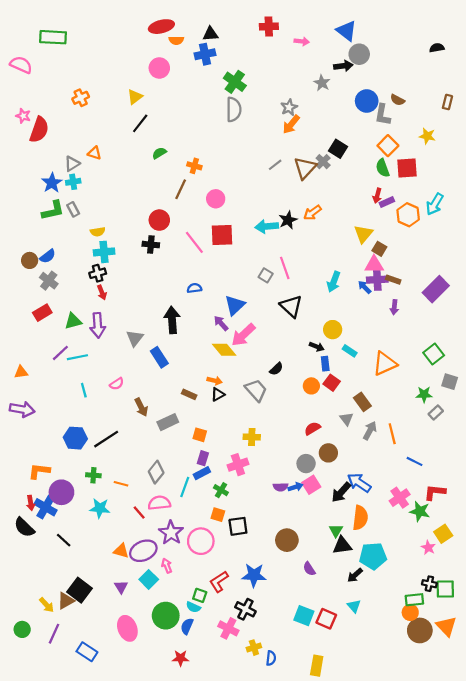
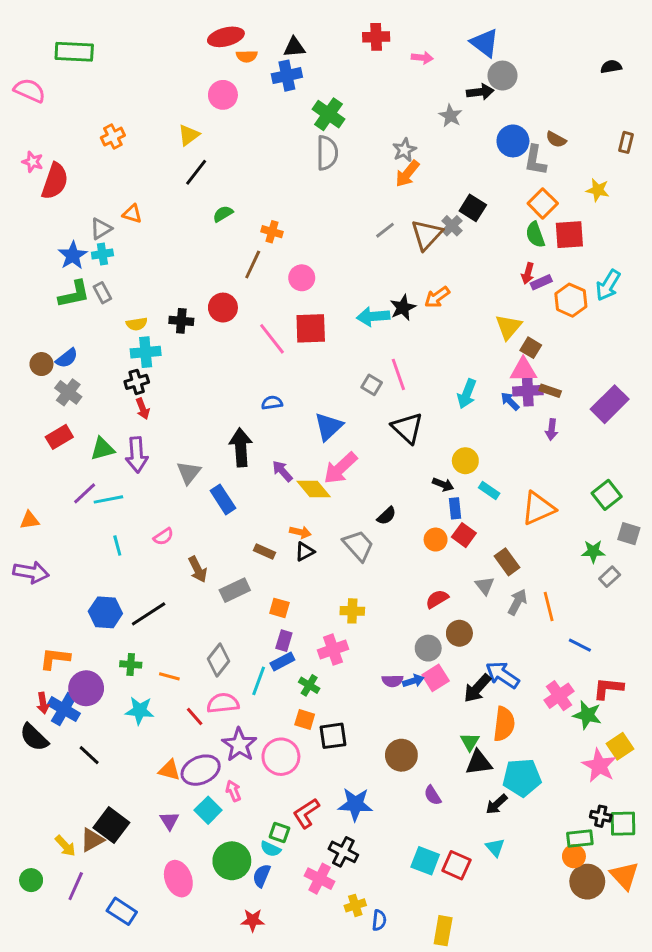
black cross: (151, 245) -> (181, 321), moved
purple arrow: (221, 323) -> (282, 471), moved
pink star: (428, 548) -> (599, 766), size x1.6

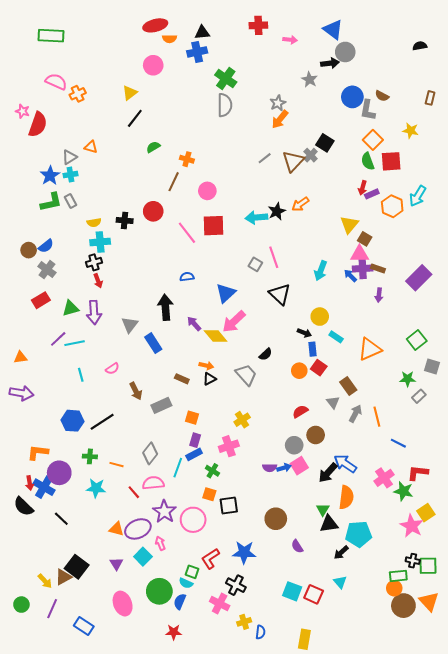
pink semicircle: (30, 90) -> (56, 82), moved
yellow cross: (352, 611) -> (242, 420), turned -35

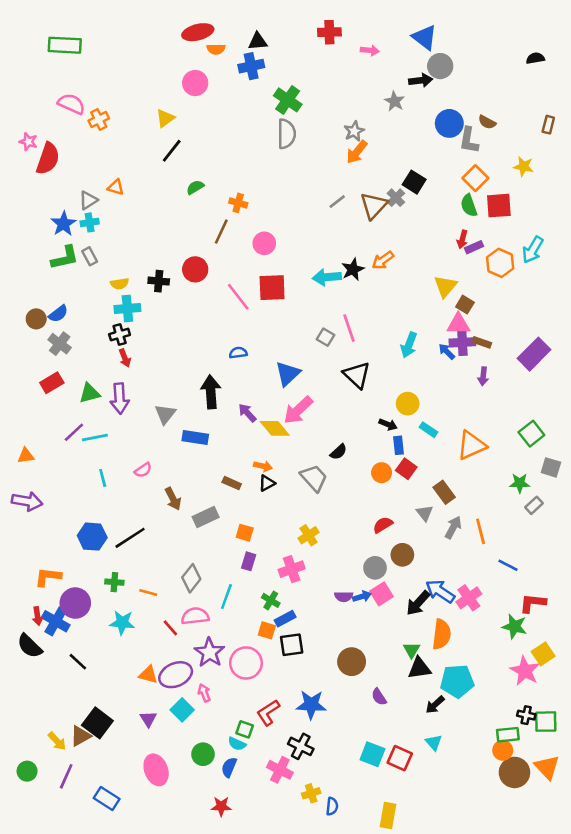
blue rectangle: (153, 343) -> (195, 438), turned -48
blue rectangle: (194, 454) -> (285, 619), moved
pink cross: (384, 478) -> (469, 598), moved
green circle: (159, 591) -> (203, 754), size x0.7

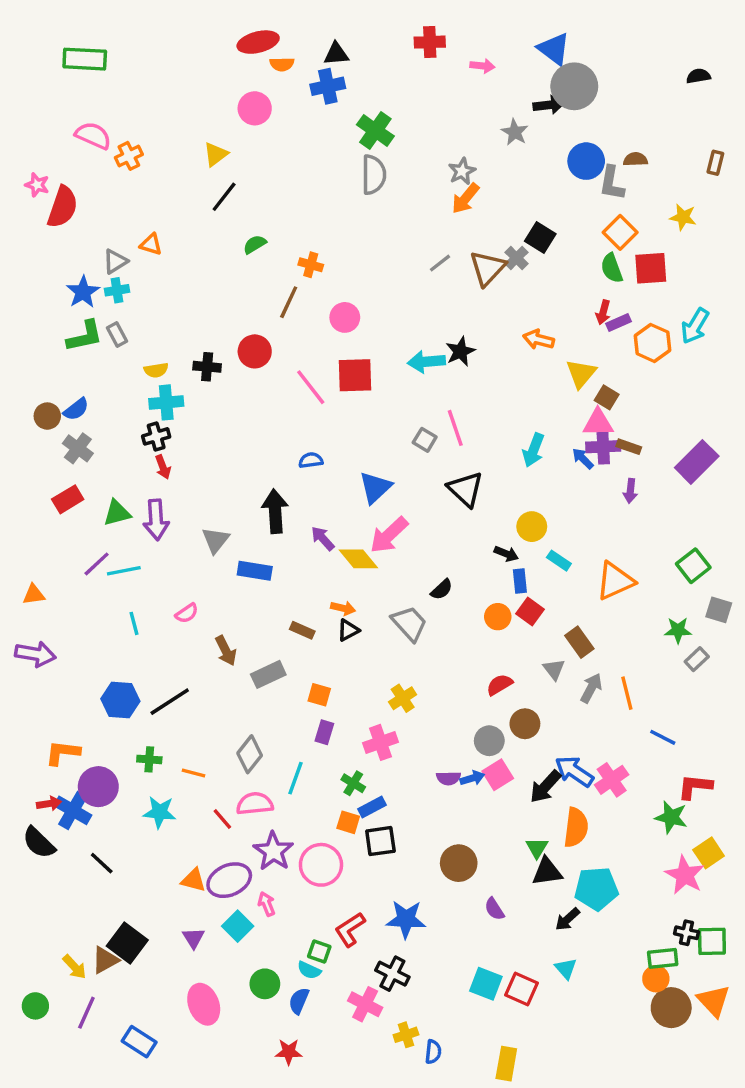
gray circle: (440, 66) -> (574, 86), size x1.4
brown semicircle: (487, 122) -> (635, 159), turned 150
orange arrow: (383, 260) -> (539, 340), moved, turned 50
red arrow: (37, 616) -> (49, 804), turned -90

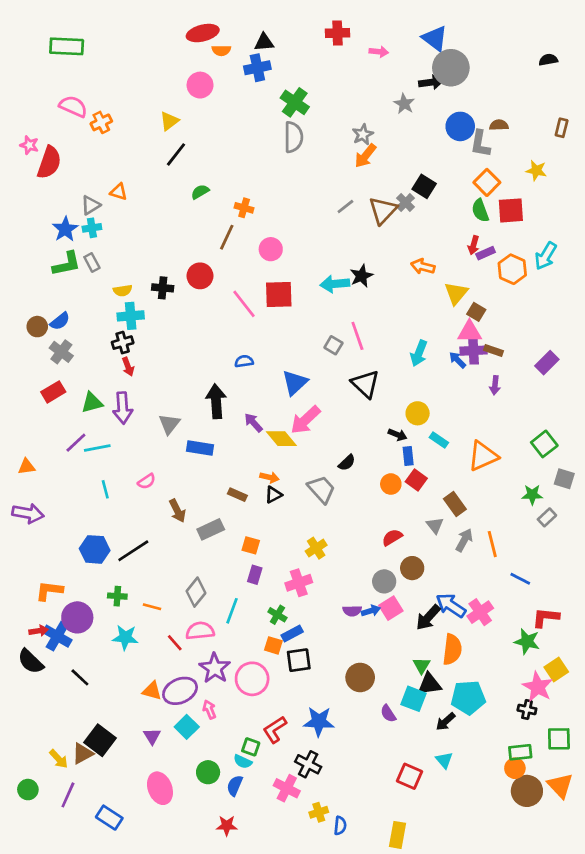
purple rectangle: (697, 462) -> (547, 363), size x0.7
black cross: (686, 933) -> (527, 710), moved
cyan square: (486, 984) -> (414, 699), moved

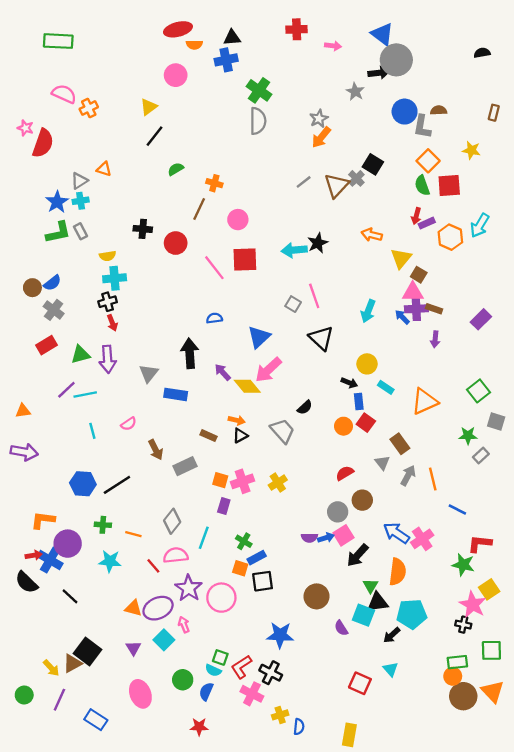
black cross: (163, 288) -> (143, 229), moved
pink cross: (299, 583) -> (243, 481), moved
black arrow: (428, 617) -> (358, 555), moved
red L-shape: (275, 730) -> (241, 667), moved

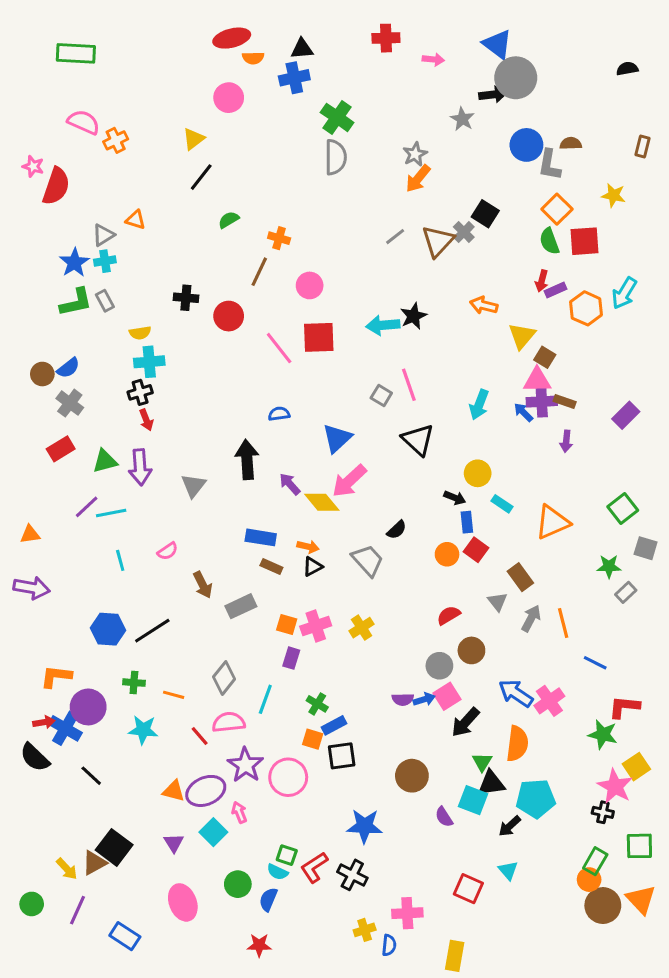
blue rectangle: (176, 394) -> (261, 537), moved
green rectangle: (457, 662) -> (595, 861), turned -54
pink cross: (252, 694) -> (407, 913), moved, turned -30

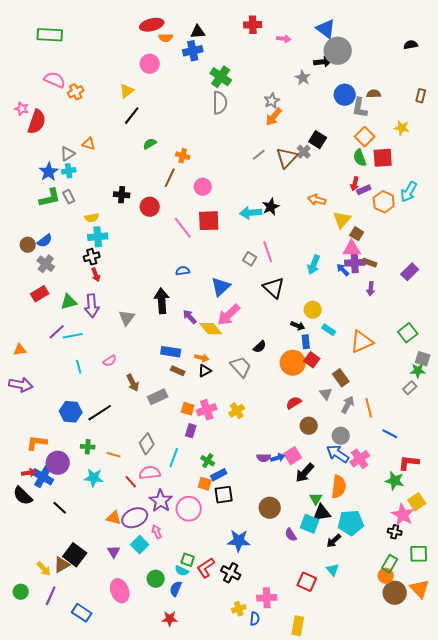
orange circle: (447, 554) -> (293, 363), size x1.6
green star: (609, 566) -> (418, 371), moved
gray circle: (439, 666) -> (341, 436), moved

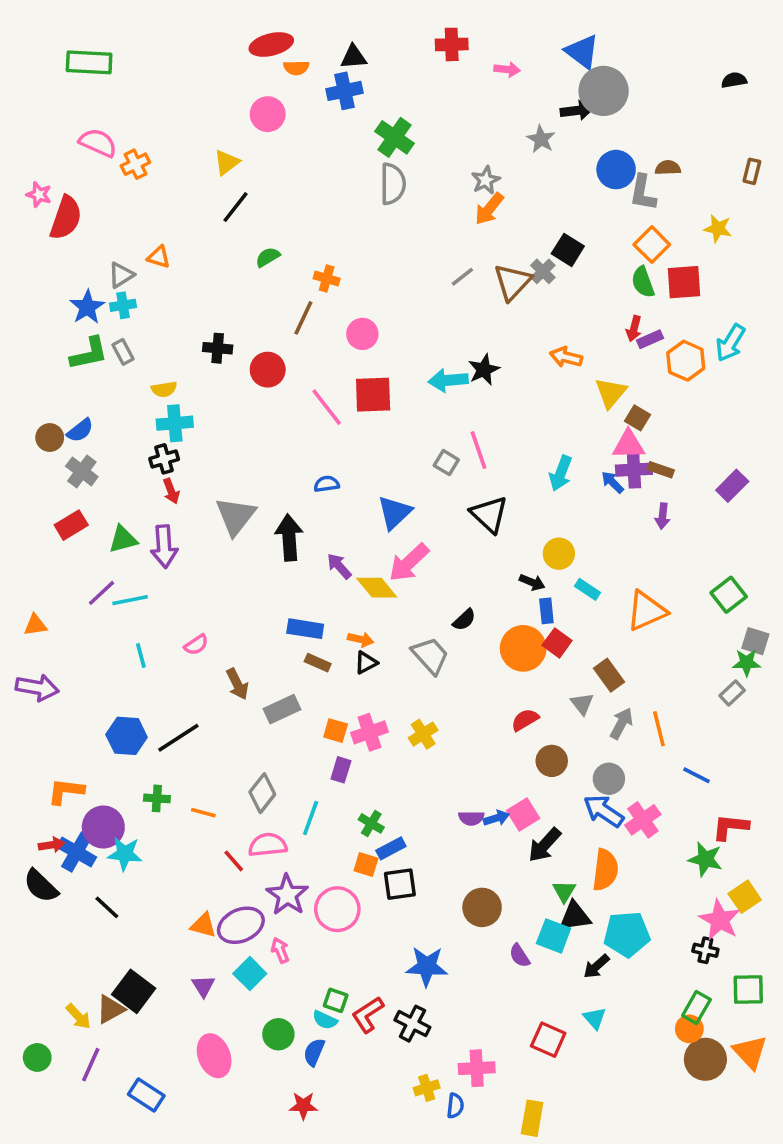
gray triangle: (127, 318) -> (236, 516), moved, size x1.4
cyan star: (94, 478) -> (125, 854), moved

